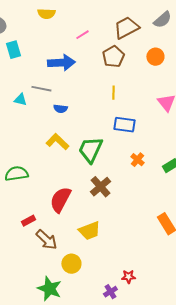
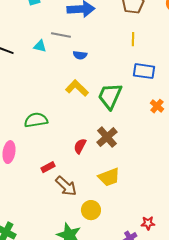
brown cross: (100, 187) -> (107, 137), moved
red semicircle: (60, 200) -> (80, 146), size x0.6

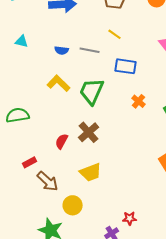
gray line: (61, 35) -> (90, 50), moved
yellow line: (133, 39) -> (115, 34), turned -56

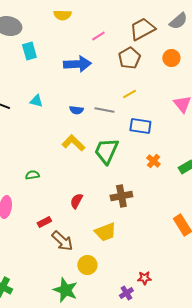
yellow line: (115, 34) -> (129, 94), turned -64
green semicircle: (18, 115) -> (32, 175), size x0.6
brown cross: (89, 132) -> (121, 196), moved, turned 30

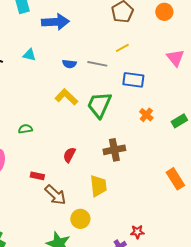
blue arrow: (77, 64) -> (55, 22), moved
red rectangle: (44, 222) -> (37, 176), turned 40
yellow trapezoid: (105, 232) -> (98, 186), turned -75

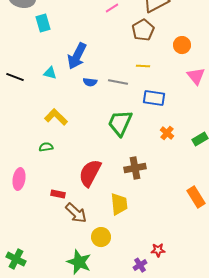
orange circle: (164, 12) -> (182, 45), moved
blue arrow: (55, 22) -> (77, 56), moved, turned 120
yellow line: (122, 48) -> (143, 66), turned 32
yellow L-shape: (66, 97) -> (56, 117), moved
red semicircle: (69, 155) -> (90, 173), size x1.8

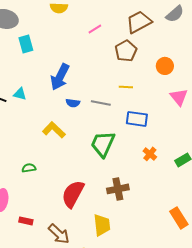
cyan triangle: (50, 73) -> (20, 94), moved
yellow L-shape: (56, 117) -> (54, 130), moved
red rectangle: (58, 194) -> (26, 221), moved

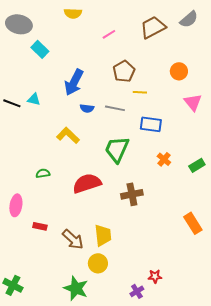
cyan rectangle: (26, 44) -> (40, 49), turned -30
brown pentagon: (126, 51) -> (124, 71), moved
red semicircle: (73, 194) -> (87, 183), moved, turned 44
yellow trapezoid: (102, 225) -> (103, 235), moved

